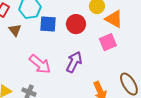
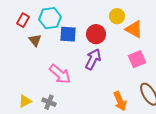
pink square: (108, 42) -> (137, 59), moved
purple arrow: (74, 62) -> (93, 59), moved

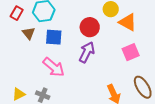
blue square: (68, 34) -> (54, 37), moved

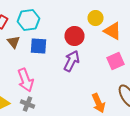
pink arrow: (54, 67) -> (26, 80), moved, turned 30

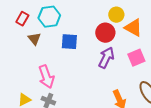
red circle: (74, 36) -> (105, 33), moved
blue square: (38, 46) -> (69, 42), moved
purple arrow: (72, 61) -> (106, 58), moved

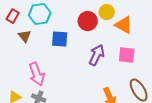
red circle: (105, 33) -> (88, 21), moved
pink square: (136, 58) -> (127, 55), turned 30

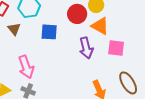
orange triangle: (124, 25) -> (100, 26), moved
purple arrow: (97, 55) -> (86, 48), turned 140

